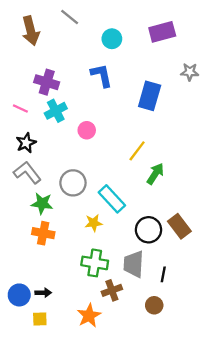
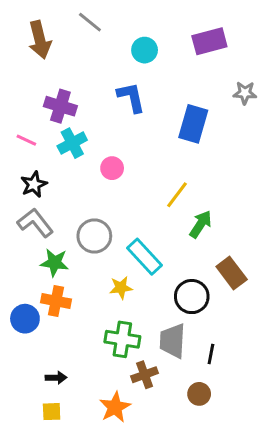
brown rectangle: (179, 226) -> (232, 273), moved
blue circle: (19, 295) -> (25, 319), moved

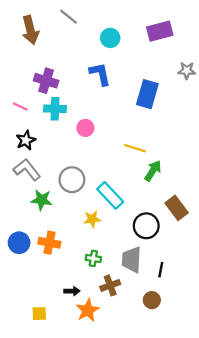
cyan cross: (72, 143) -> (55, 109), turned 30
yellow line: (177, 195) -> (135, 148), turned 70
orange cross: (56, 301) -> (49, 243), moved
green cross: (122, 339) -> (93, 258), size x0.6
black arrow: (56, 378) -> (72, 291), moved

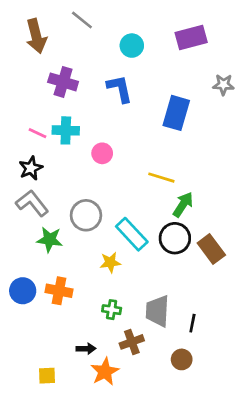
purple cross: (46, 81) -> (63, 82), moved
pink line: (20, 107) -> (37, 133), moved
black circle: (146, 226) -> (175, 238), moved

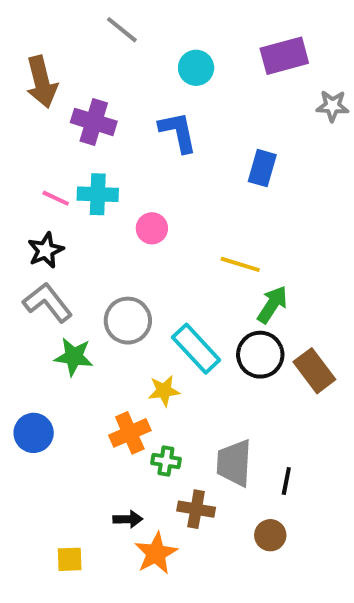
brown arrow: (36, 36) -> (42, 82), moved
gray star: (223, 85) -> (332, 106), moved
blue rectangle: (176, 113) -> (262, 168), size x0.7
orange cross: (59, 291) -> (130, 433), moved, turned -35
brown cross: (132, 342) -> (196, 509), turned 30

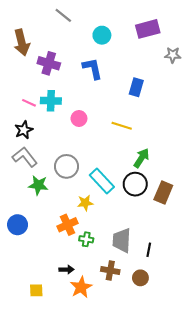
yellow line: (240, 264) -> (122, 126), moved
brown rectangle: (314, 371) -> (163, 192), turned 60
brown cross: (196, 509) -> (110, 271), moved

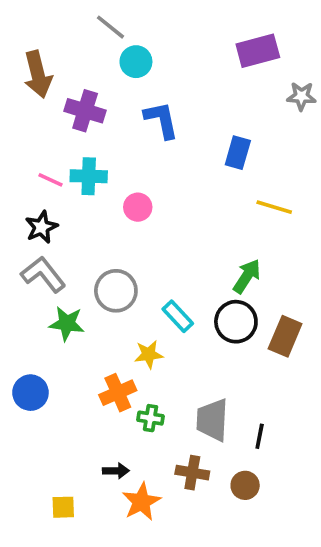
cyan circle: (102, 35) -> (136, 62), moved
yellow line: (122, 126) -> (274, 207), moved
cyan rectangle: (102, 181) -> (178, 316), size x0.7

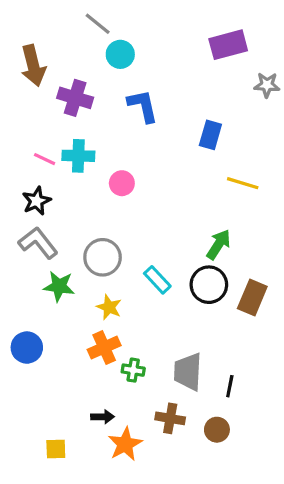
yellow star: (149, 354) -> (109, 307), moved, turned 30

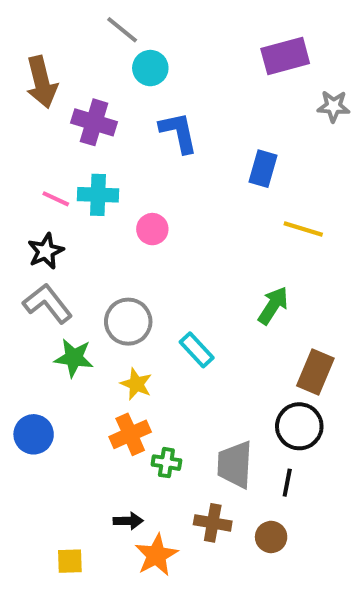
black circle: (209, 285) -> (299, 426), moved

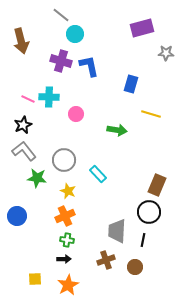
purple cross: (94, 122) -> (61, 61), moved
green arrow: (273, 306) -> (117, 130), moved, turned 66
green cross: (166, 463) -> (67, 240), moved
brown cross: (213, 523) -> (106, 260), turned -30
orange star: (156, 555) -> (68, 285), moved

